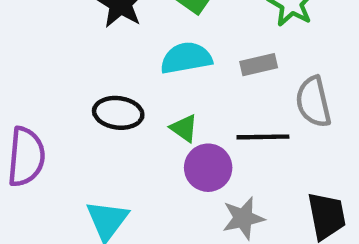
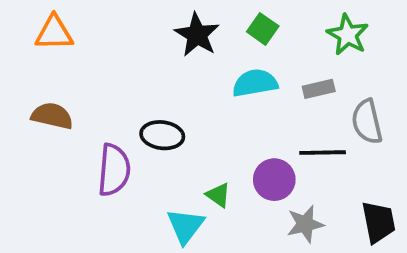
black ellipse: (118, 113) -> (162, 135), moved
green triangle: (184, 128) -> (218, 195), moved

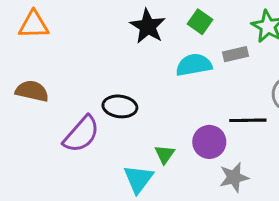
gray rectangle: (319, 89) -> (235, 54), moved
purple semicircle: (114, 170) -> (81, 134), turned 36
green triangle: (218, 195) -> (165, 154), turned 30

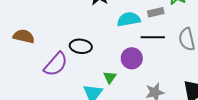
black line: (248, 120) -> (153, 37), moved
purple circle: (209, 142) -> (132, 58), moved

